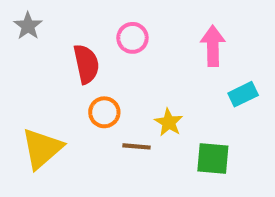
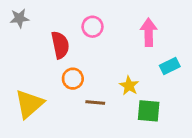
gray star: (28, 26) -> (19, 18), turned 30
yellow star: (169, 122) -> (129, 86), moved

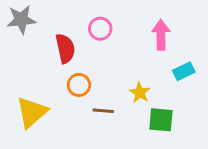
gray star: (19, 18) -> (21, 20), size x1.4

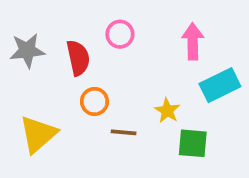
gray star: (21, 20) -> (27, 51), moved
cyan rectangle: (184, 71) -> (220, 85), size x1.5

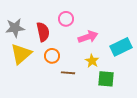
pink arrow: (193, 41) -> (88, 37), moved, turned 72
yellow triangle: (38, 134) -> (21, 54), moved

